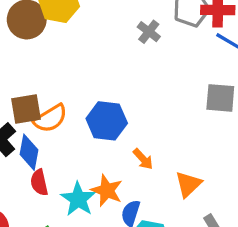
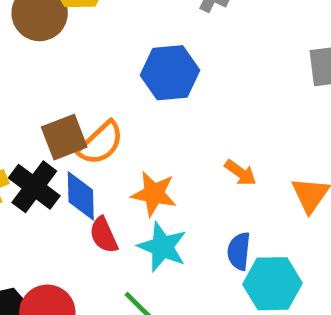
blue hexagon: (107, 121) -> (170, 73), moved
orange star: (107, 190) -> (154, 194), moved

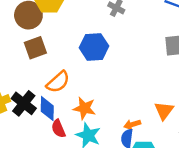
brown square: (64, 137) -> (35, 48), moved
orange arrow: (241, 173) -> (132, 124), moved, turned 126

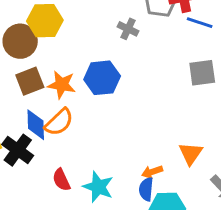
orange star: (84, 108) -> (62, 85), moved
blue diamond: (47, 109) -> (36, 125), moved

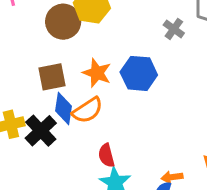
brown square: (30, 81) -> (52, 77), moved
red semicircle: (61, 180) -> (106, 155), moved

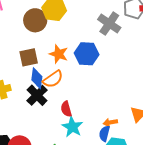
gray cross: (174, 29) -> (109, 24), size x1.6
black cross: (41, 131) -> (37, 95), moved

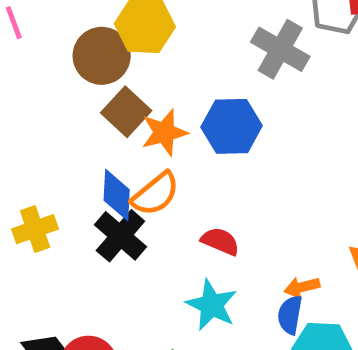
orange star: (59, 54) -> (164, 132), turned -30
brown square: (29, 57) -> (126, 112), moved, turned -30
red semicircle: (66, 109) -> (220, 241), moved, turned 133

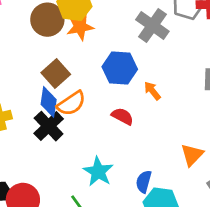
brown square: (126, 112) -> (56, 74), moved
orange star: (164, 132) -> (80, 27), moved
red semicircle: (220, 241) -> (122, 116), moved
orange arrow: (302, 287) -> (152, 91), moved, turned 60

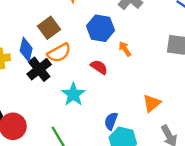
blue diamond: (49, 102) -> (26, 50), moved
cyan star: (98, 172) -> (73, 94), moved

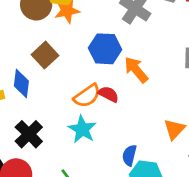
orange arrow: (125, 49) -> (136, 70), size x1.5
orange semicircle: (59, 53) -> (87, 96), moved
black cross: (39, 69) -> (29, 134), moved

